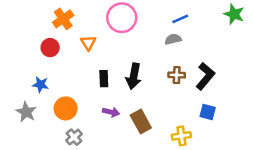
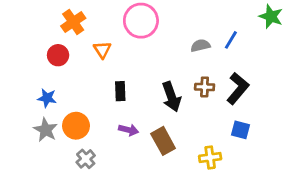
blue line: (180, 19) -> (231, 40), moved, turned -35
black arrow: (134, 76) -> (171, 97), moved, turned -30
gray star: (26, 112) -> (46, 130), moved

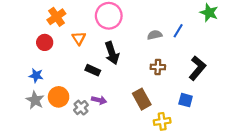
black L-shape: (238, 88) -> (197, 68), moved
black rectangle: (120, 91) -> (93, 70), turned -64
black arrow: (171, 97) -> (112, 53), moved
brown rectangle: (163, 141) -> (142, 99), moved
gray cross: (86, 159) -> (81, 108), moved

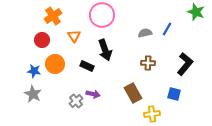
orange circle: (59, 97) -> (55, 64), moved

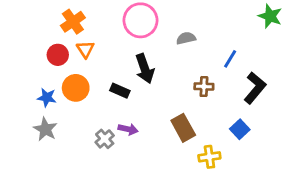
blue line: (167, 29) -> (230, 59), moved
gray semicircle: (145, 33) -> (186, 38), moved
orange triangle: (74, 36) -> (85, 49), moved
blue square: (174, 94) -> (240, 129), turned 32

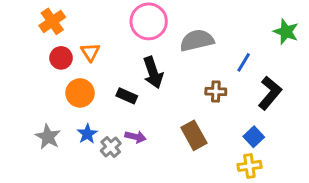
green star: (270, 16) -> (286, 32), moved
orange cross: (73, 22) -> (52, 21), moved
gray semicircle: (186, 38) -> (197, 40), size x1.6
blue star: (47, 98) -> (87, 134), moved, turned 30
yellow cross: (209, 157) -> (249, 166), moved

